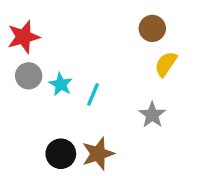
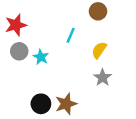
brown circle: (152, 28) -> (98, 11), moved
yellow semicircle: (166, 64) -> (99, 50), moved
cyan line: (93, 94) -> (71, 35), moved

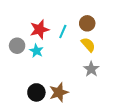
brown circle: (98, 11) -> (87, 23), moved
red star: (16, 25) -> (39, 29), moved
yellow semicircle: (99, 50) -> (88, 45), turned 105

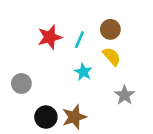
gray circle: (17, 46) -> (21, 84), moved
cyan star: (36, 51) -> (83, 72), moved
gray star: (91, 69) -> (125, 95), moved

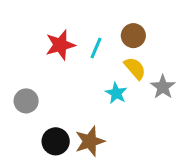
cyan star: (83, 72) -> (116, 93), moved
gray star: (125, 95) -> (163, 87), moved

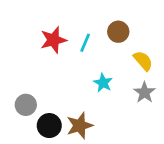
yellow semicircle: (135, 68) -> (143, 61), moved
gray star: (163, 87) -> (144, 92), moved
gray circle: (26, 101) -> (26, 105), moved

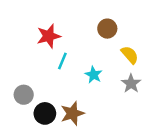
cyan line: (85, 43) -> (62, 61), moved

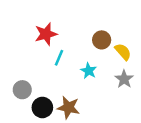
brown circle: (107, 29) -> (102, 40), moved
brown star: (72, 113) -> (68, 107), turned 30

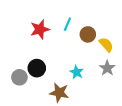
cyan line: (59, 58) -> (67, 24), moved
cyan star: (89, 71) -> (77, 72), moved
black circle: (42, 107) -> (37, 68), moved

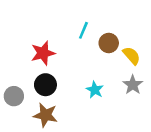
red star: (40, 29) -> (43, 53), moved
gray circle: (19, 77) -> (14, 96), moved
brown star: (59, 93) -> (45, 115), moved

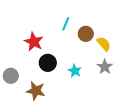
red star: (43, 53) -> (34, 42), turned -30
black circle: (45, 85) -> (48, 63), moved

